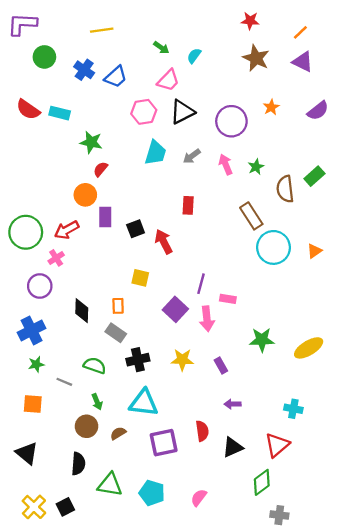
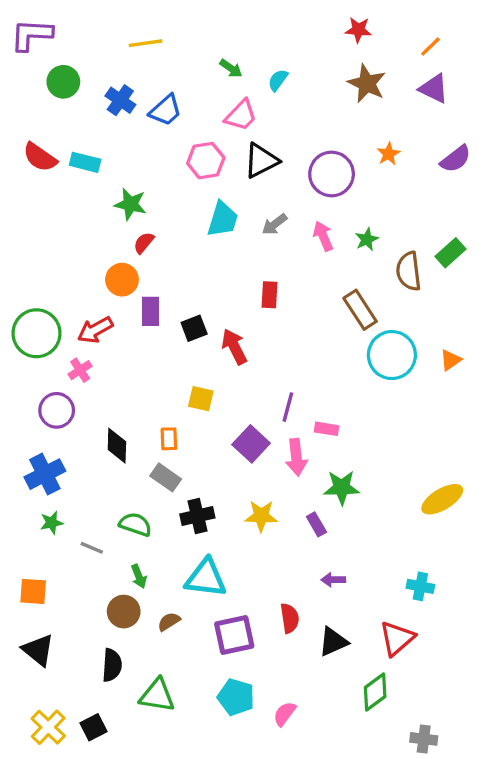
green star: (262, 340) -> (342, 487), moved
orange square: (33, 404) -> (33, 591), moved
cyan pentagon: (152, 493) -> (236, 697), moved
gray cross: (279, 515) -> (424, 739), moved

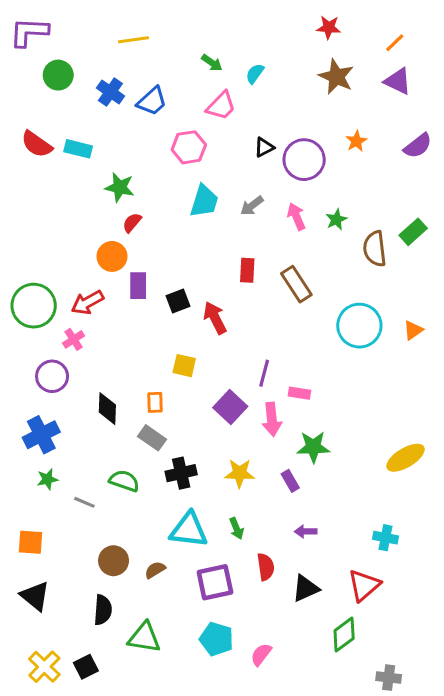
black triangle: (261, 161) -> (264, 147), moved, size x0.6
brown rectangle: (360, 310) -> (296, 284), moved
green arrow: (139, 576) -> (236, 528), moved

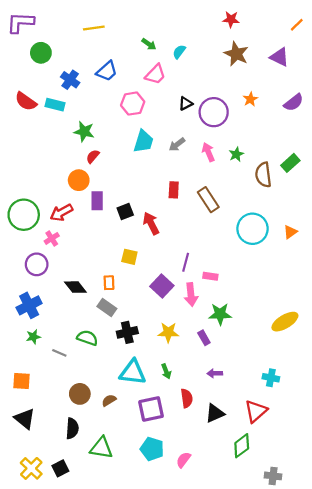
orange line: (395, 43) -> (297, 25), moved
blue cross: (110, 92) -> (70, 80), moved
black diamond: (107, 409) -> (75, 287), turned -40

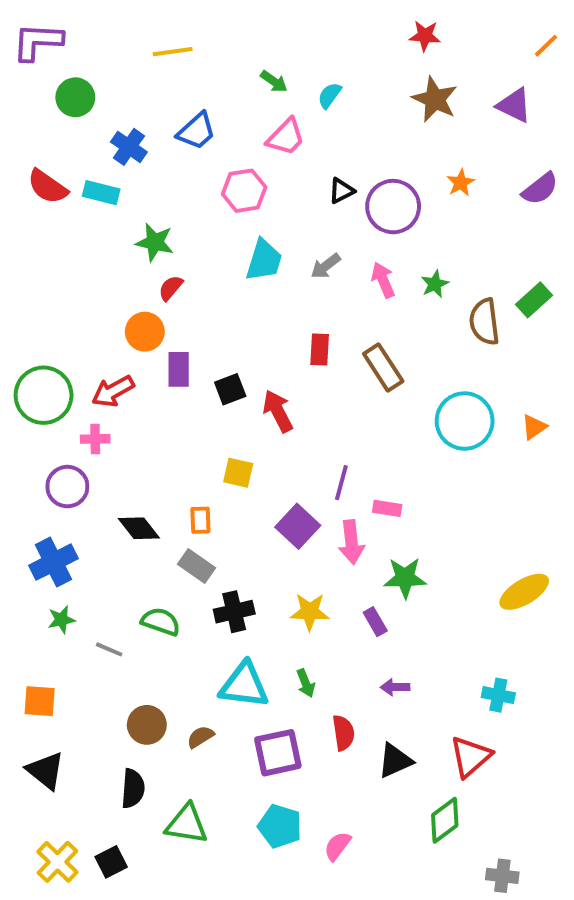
pink cross: (52, 238) -> (95, 439), turned 32

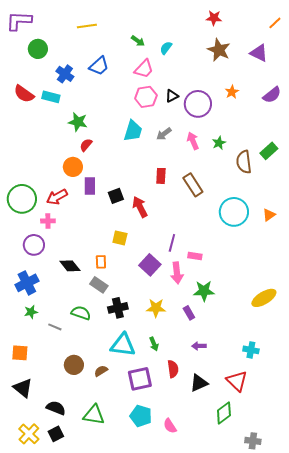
pink hexagon: (244, 191) -> (146, 97), moved
red triangle: (471, 757) -> (237, 381), turned -35
black semicircle: (133, 788) -> (56, 408), moved, turned -72
pink semicircle: (337, 846) -> (170, 426), turned -70

